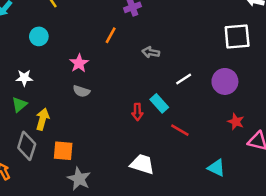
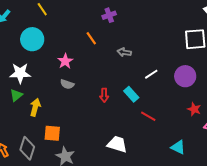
orange line: (111, 35) -> (91, 38), turned -64
cyan circle: (39, 36) -> (32, 39), size x1.5
white star: (24, 78) -> (20, 73), size x1.5
red arrow: (137, 112) -> (104, 95), moved
gray diamond: (27, 146) -> (27, 148), moved

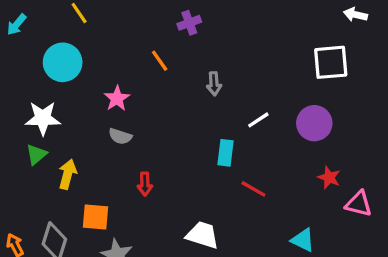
gray arrow: (124, 52) -> (214, 84), turned -104
cyan rectangle: (131, 94) -> (225, 153), turned 49
red arrow: (104, 95) -> (145, 184), moved

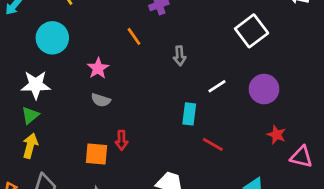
white square: (331, 62) -> (252, 31), moved, turned -32
yellow arrow: (68, 174) -> (30, 146), moved
orange square: (96, 217) -> (97, 154), moved

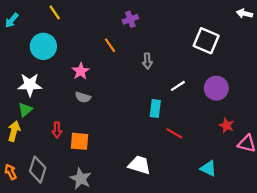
white square: (252, 31) -> (206, 41), turned -30
red arrow: (122, 140) -> (57, 130), moved
yellow arrow: (30, 146) -> (14, 131), moved

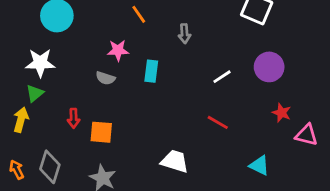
pink star: (81, 71) -> (118, 50), moved, turned 30
white line: (178, 86) -> (222, 77), moved
cyan rectangle: (155, 109) -> (151, 71), moved

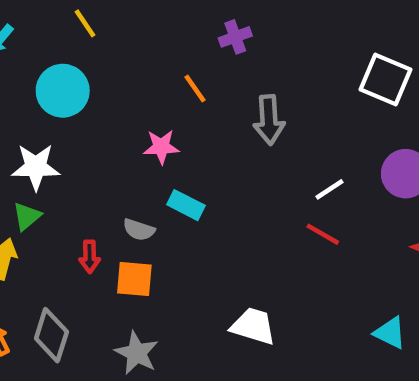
gray arrow: (184, 34) -> (269, 120), size x1.5
cyan rectangle: (151, 71) -> (186, 205), moved, turned -70
gray semicircle: (105, 78) -> (139, 230), moved
red line: (218, 122) -> (323, 234), moved

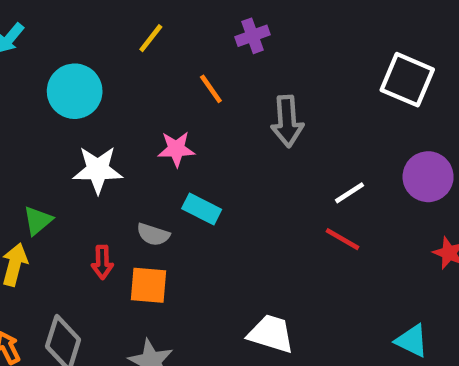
yellow line: (85, 23) -> (151, 38), moved, turned 72
white star: (36, 167) -> (98, 170), moved

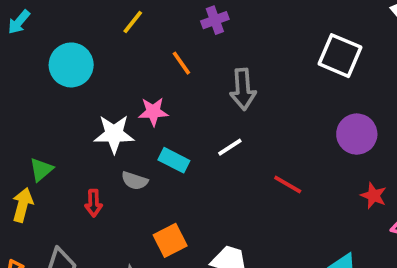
white star: (98, 170) -> (114, 134), moved
white line: (349, 193) -> (230, 147), moved
orange square: (149, 285) -> (170, 240), moved, turned -32

